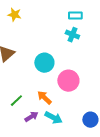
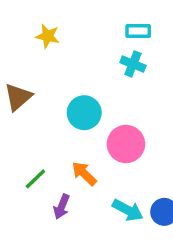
yellow star: (14, 15) -> (48, 36), moved
purple arrow: (31, 117) -> (62, 207), turned 144
cyan arrow: (53, 118) -> (128, 210), moved

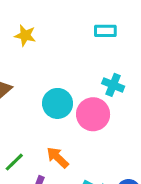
cyan cross: (133, 64) -> (113, 85), moved
pink circle: (126, 144) -> (93, 114), moved

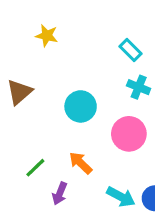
cyan rectangle: (105, 31) -> (131, 50), moved, turned 45
pink circle: (93, 114) -> (129, 134), moved

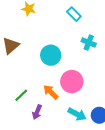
cyan rectangle: (131, 50) -> (74, 14), moved
pink circle: (129, 134) -> (72, 82), moved

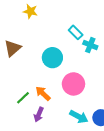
cyan rectangle: (74, 14) -> (76, 32), moved
orange arrow: (51, 92) -> (43, 93), moved

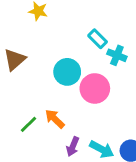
pink circle: (73, 84) -> (95, 88), moved
purple arrow: (39, 114) -> (73, 147), moved

